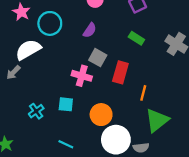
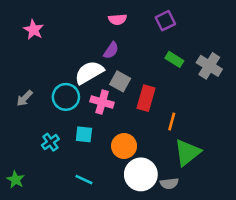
cyan circle: (50, 23) -> (66, 97), moved
green rectangle: (136, 38) -> (174, 59), moved
white semicircle: (28, 50) -> (89, 72), moved

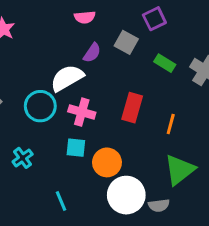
pink semicircle: (118, 19) -> (85, 17), moved
gray square: (120, 81) -> (126, 42), moved
orange line: (172, 121) -> (171, 124), moved
cyan square: (84, 134) -> (76, 148), moved
cyan line: (84, 180) -> (61, 201), turned 42

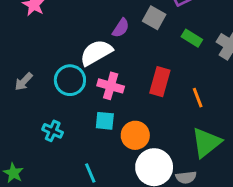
orange line: (171, 124) -> (198, 98), turned -36
cyan cross: (23, 158) -> (53, 131), turned -30

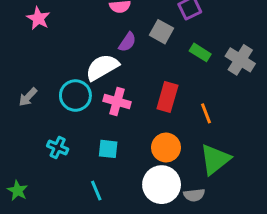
cyan square: (105, 121) -> (108, 149), moved
orange circle: (135, 135) -> (166, 147), moved

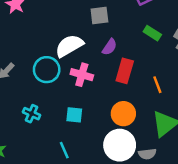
gray square: (162, 32) -> (99, 16), moved, turned -36
purple semicircle: (127, 42) -> (110, 47), moved

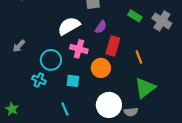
cyan circle: (47, 70) -> (51, 60), moved
orange circle: (123, 114) -> (101, 68), moved

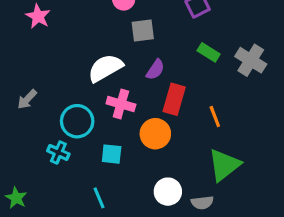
white circle: (109, 105) -> (168, 192), size x0.7

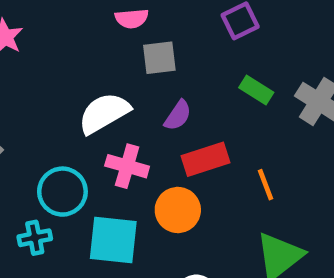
red rectangle: (174, 99) -> (206, 159), turned 56
cyan cross: (58, 152) -> (35, 238), turned -35
cyan square: (112, 154) -> (113, 240), size x1.6

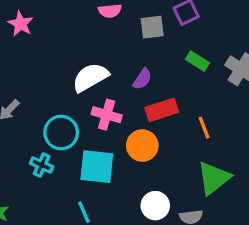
gray square: (159, 58) -> (152, 27), moved
cyan cross: (35, 238) -> (42, 165), turned 35

